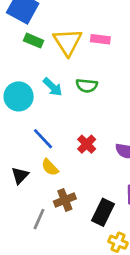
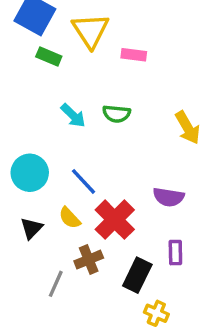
yellow triangle: (68, 42) -> (90, 30), moved
cyan circle: (19, 96) -> (30, 173), moved
blue line: (43, 139) -> (84, 181), moved
red cross: (87, 144) -> (115, 220), moved, size x1.6

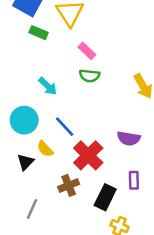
pink rectangle: (134, 55) -> (87, 51), moved, turned 36
cyan arrow: (73, 115) -> (48, 86), moved
yellow semicircle: (70, 218) -> (45, 149), moved
gray line: (56, 284) -> (32, 209), moved

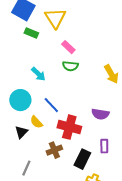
red cross: (88, 155) -> (69, 127), turned -30

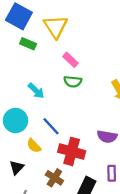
black triangle: (21, 132) -> (17, 167), moved
brown cross: (54, 150) -> (54, 178), turned -35

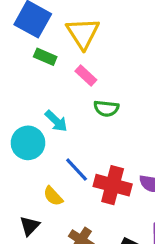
pink rectangle: (70, 60) -> (86, 76), moved
cyan circle: (16, 121) -> (28, 143), moved
red cross: (72, 151) -> (113, 185), moved

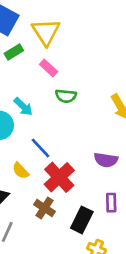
green rectangle: (45, 57) -> (14, 52), turned -54
red cross: (113, 185) -> (59, 177), moved, turned 32

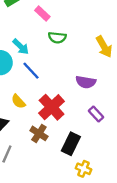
blue line: (41, 148) -> (31, 71), moved
purple semicircle: (106, 160) -> (86, 82), moved
purple rectangle: (111, 203) -> (96, 114), moved, turned -42

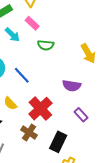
cyan arrow: (21, 47) -> (12, 35), moved

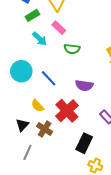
purple semicircle: (72, 86) -> (84, 85), moved
brown cross: (29, 132) -> (45, 129), moved

